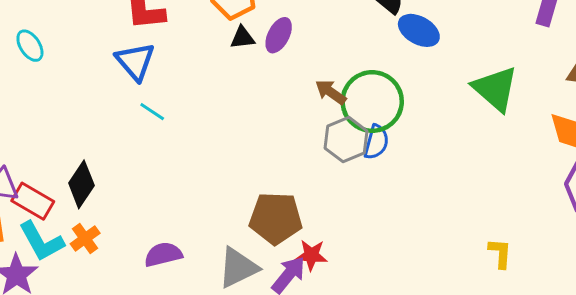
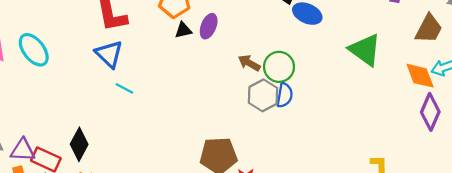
cyan ellipse: (30, 46) -> (34, 50), size x1.5
green circle: (372, 102) -> (279, 67), size x0.7

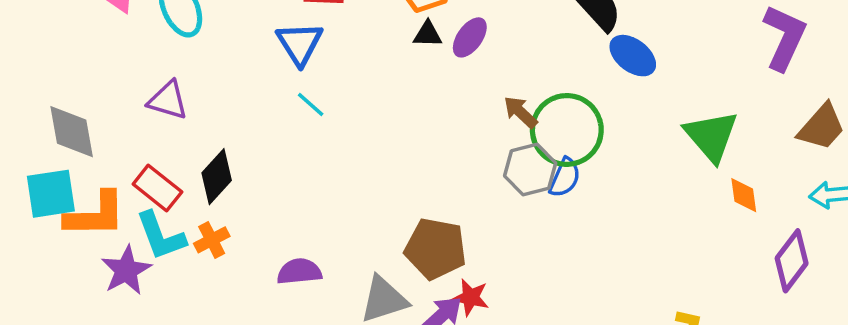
green circle: (279, 67) -> (567, 130), size x1.4
orange diamond: (420, 76) -> (744, 195), moved, size x0.7
purple triangle: (23, 150) -> (168, 100), moved

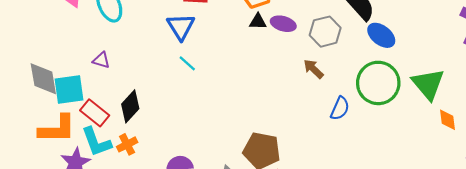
purple ellipse: (470, 37) -> (283, 24), turned 70
purple triangle: (168, 100) -> (101, 60), size x0.7
green circle: (567, 130) -> (378, 83), moved
gray hexagon: (530, 170) -> (325, 32), moved
cyan square: (51, 194) -> (69, 89), moved

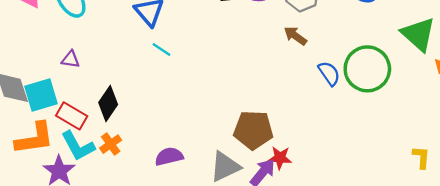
green circle: (378, 83) -> (367, 69), moved
blue semicircle: (340, 108) -> (329, 73), turned -50

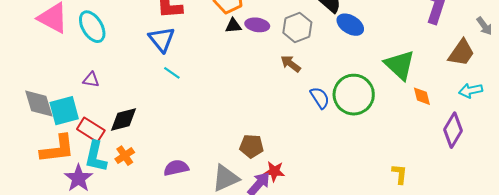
black diamond: (108, 103) -> (123, 120), turned 40
brown pentagon: (253, 130) -> (251, 146), size x0.7
cyan L-shape: (78, 146) -> (96, 157), turned 40

